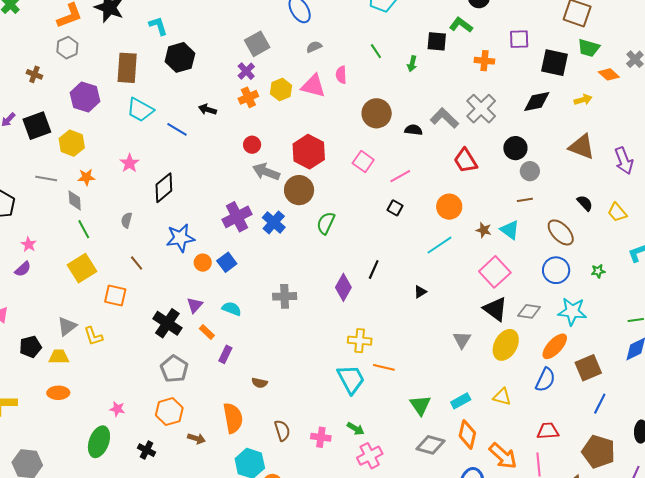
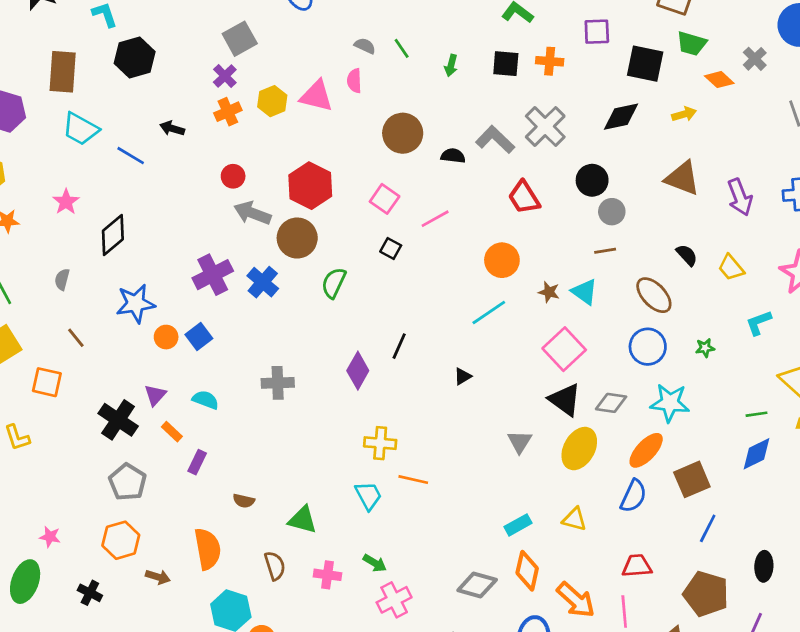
black square: (437, 41) -> (506, 64), moved
gray semicircle: (314, 47) -> (365, 46), moved, turned 49
black square: (395, 208) -> (391, 248), moved
cyan trapezoid: (351, 379) -> (368, 496), size x0.7
green triangle: (420, 405) -> (303, 520), moved, turned -40

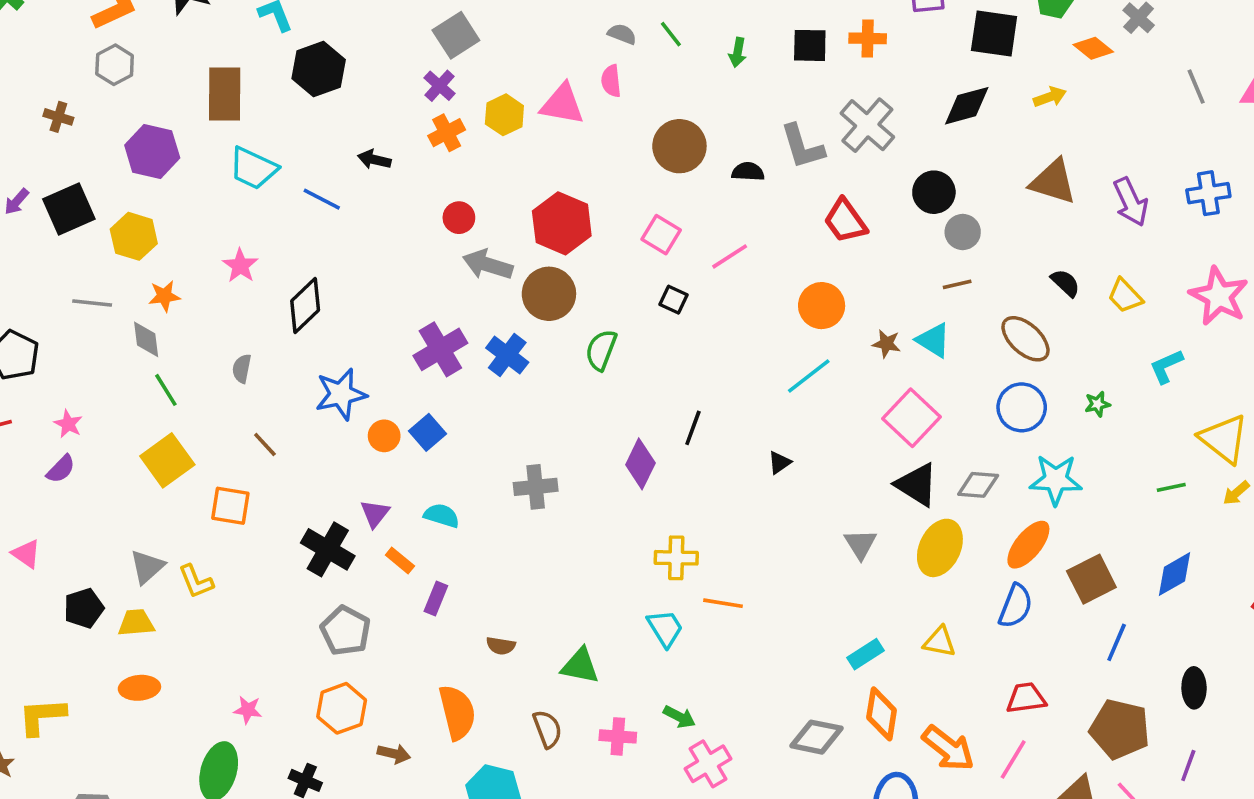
gray L-shape: (495, 139) -> (802, 147), turned -147
blue diamond: (757, 454) -> (1175, 574), moved
pink line: (624, 611) -> (1013, 759), turned 40

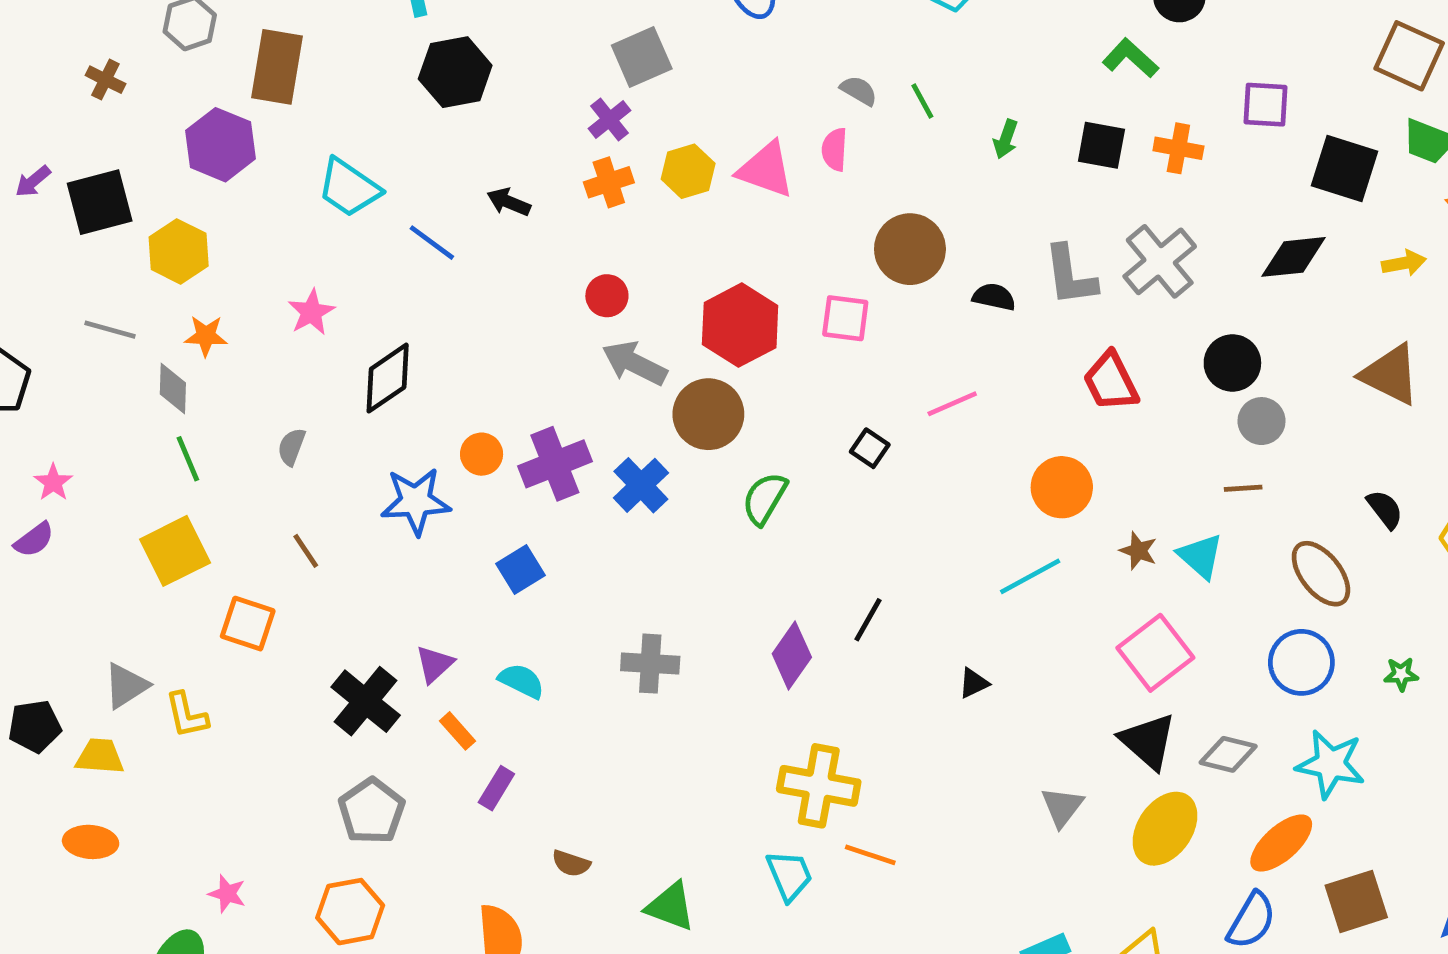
brown rectangle: (225, 94) -> (277, 67), moved
pink square: (661, 235) -> (845, 318), moved, turned -33
orange circle: (384, 436) -> (482, 454), moved
yellow cross: (676, 558) -> (819, 786), size x1.4

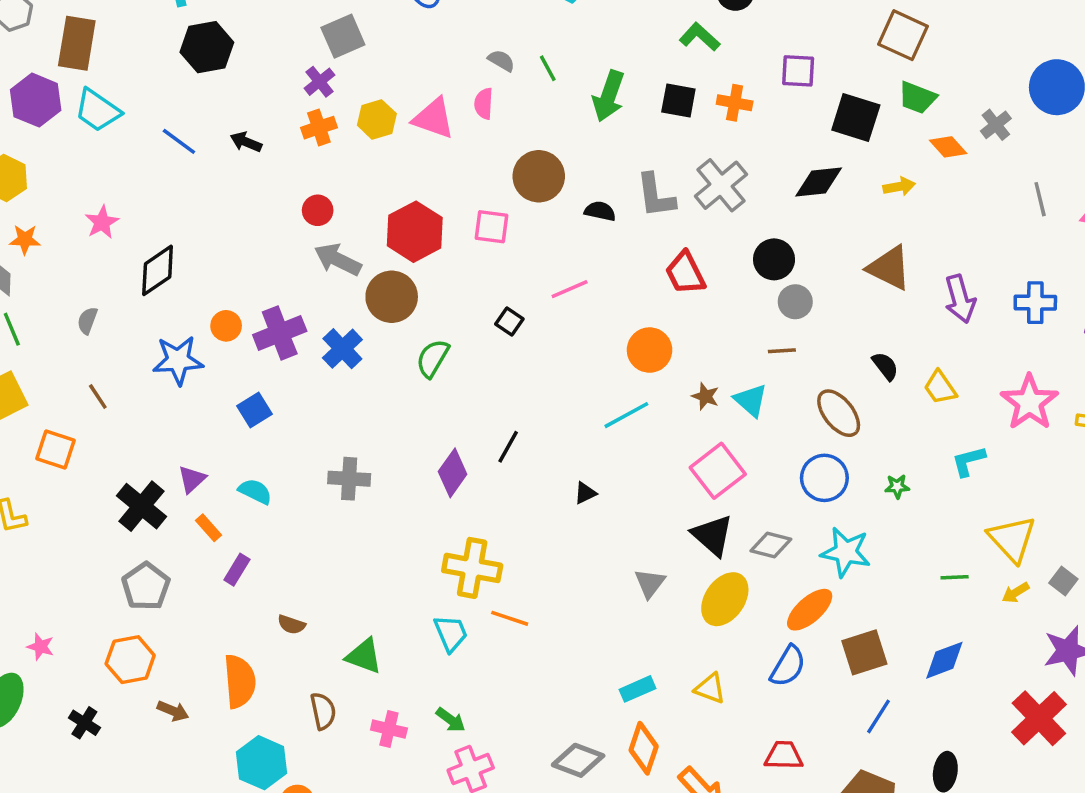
green arrow: (1006, 139) -> (609, 96), size x1.8
cyan trapezoid: (349, 188) -> (98, 110), moved
blue line: (432, 243) -> (179, 141), moved

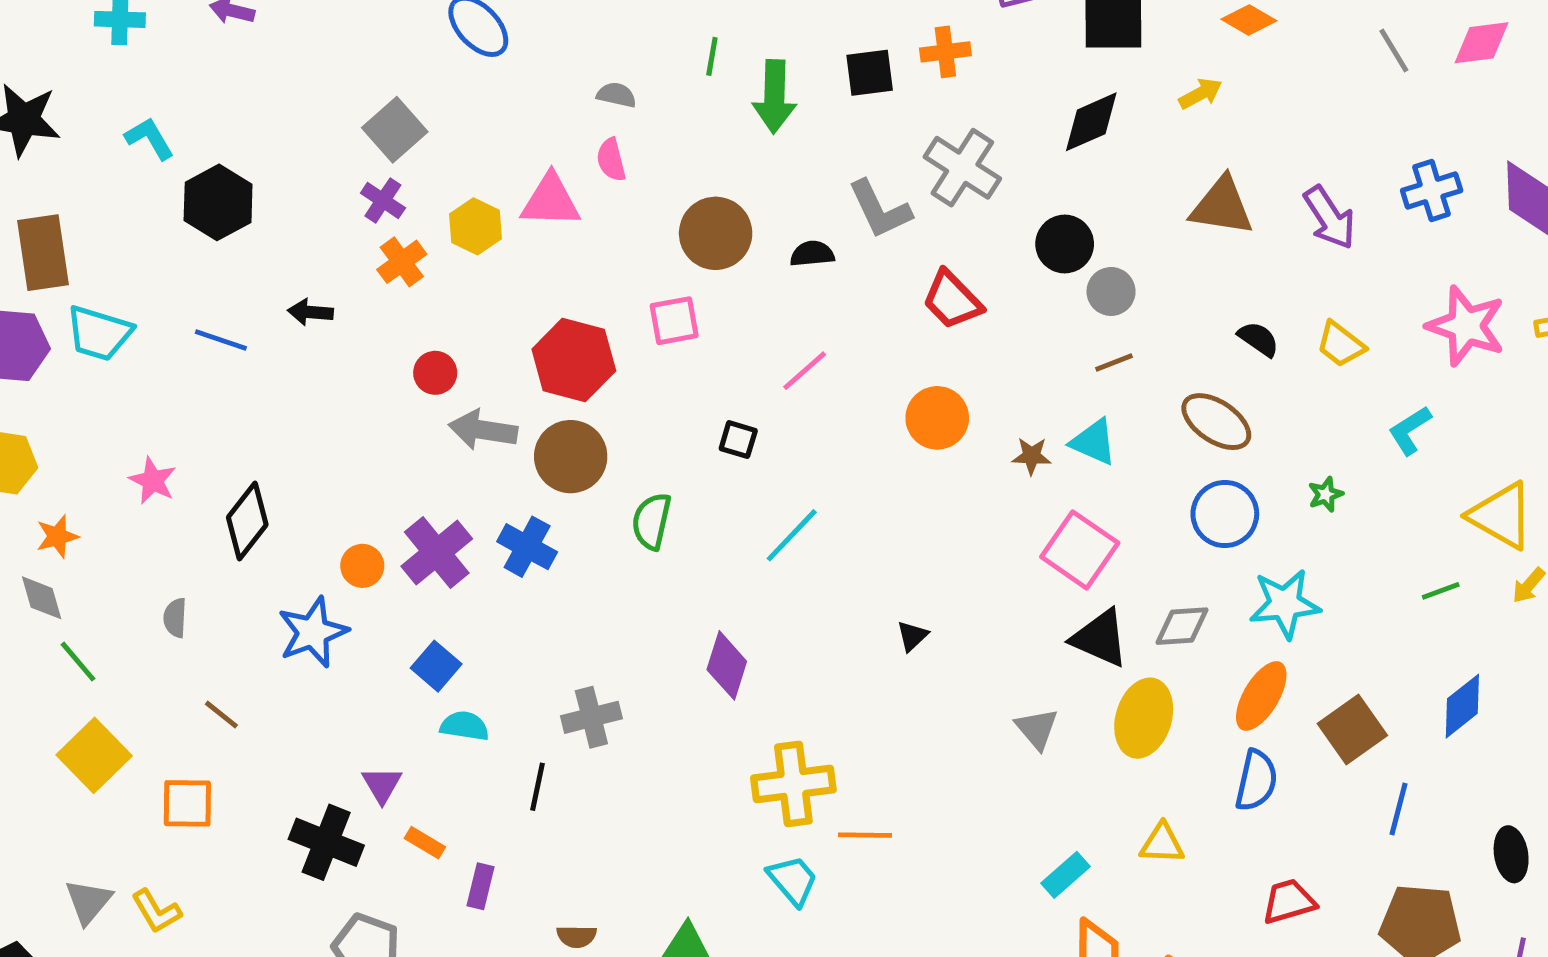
green line: (548, 68) -> (712, 56), moved, turned 56
cyan line: (626, 415) -> (792, 535), moved
black line: (508, 447) -> (537, 787), moved
cyan semicircle: (255, 491) -> (465, 726), moved

